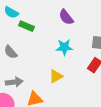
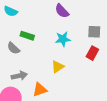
green rectangle: (26, 26) -> (27, 36), moved

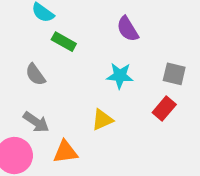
green rectangle: (27, 36) -> (64, 42), moved
gray arrow: (19, 76) -> (36, 122), turned 35

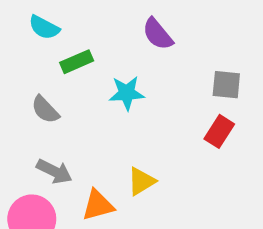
green rectangle: (64, 42) -> (77, 62), turned -45
cyan star: (120, 76) -> (127, 93), moved
yellow triangle: (102, 120) -> (141, 181), moved

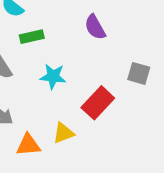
cyan star: (127, 93) -> (53, 76), moved
red rectangle: (219, 131) -> (98, 103), moved, size x1.4

